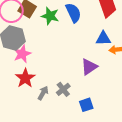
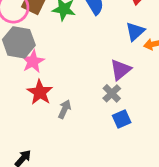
blue triangle: (103, 38) -> (135, 32), turned -35
gray cross: (63, 89) -> (112, 93), moved

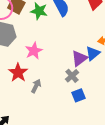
blue triangle: (135, 32) -> (93, 53), moved
pink star: (33, 61) -> (34, 51), moved

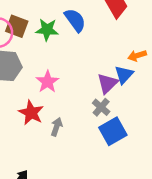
blue square: (78, 95) -> (113, 131), size x1.5

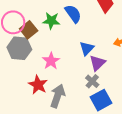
brown square: (17, 26) -> (29, 30), moved, turned 30
blue triangle: (124, 75) -> (87, 48), moved
gray arrow: (57, 127) -> (58, 96), size x1.6

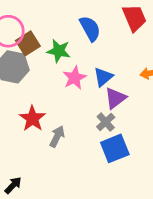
green star: (51, 21) -> (59, 51), moved
pink star: (51, 61) -> (75, 78), moved
gray arrow: (58, 96) -> (57, 136), size x0.7

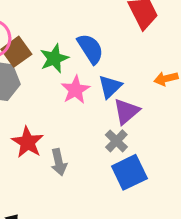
blue semicircle: (90, 28) -> (90, 49), moved
green star: (59, 51) -> (54, 58), turned -30
gray arrow: (57, 136) -> (59, 162), turned 145

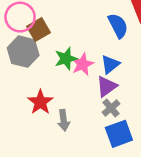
blue semicircle: (90, 49) -> (118, 26), moved
green star: (54, 58) -> (66, 59), moved
purple triangle: (126, 111) -> (107, 86), moved

